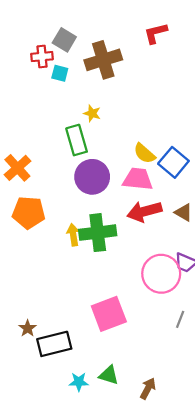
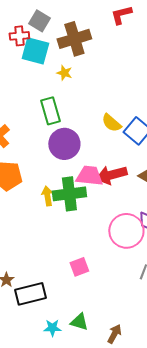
cyan square: (60, 73) -> (35, 51), size x1.8
yellow star: (92, 113) -> (64, 73), moved
pink trapezoid: (138, 179) -> (89, 176), moved
pink square: (109, 314) -> (79, 267), size x0.6

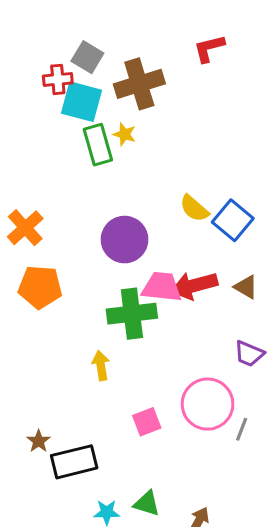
green rectangle: (50, 111) -> (98, 145), moved
yellow arrow: (47, 196) -> (101, 366), moved
pink circle: (126, 231) -> (208, 404), moved

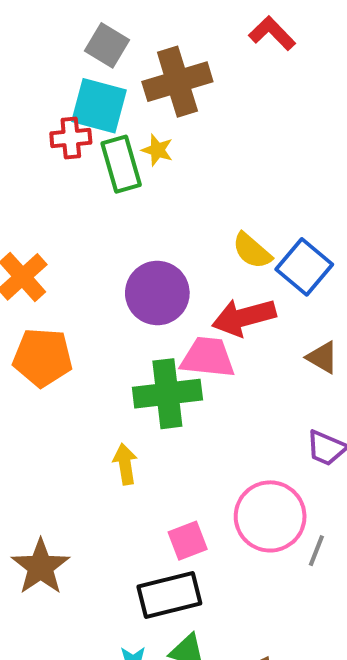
red L-shape: (209, 48) -> (272, 33), turned 60
red cross: (58, 79) -> (71, 138), moved
red arrow: (194, 285) -> (244, 317), moved
brown star: (39, 441) -> (41, 567), size x1.8
black rectangle: (74, 462) -> (169, 595), moved

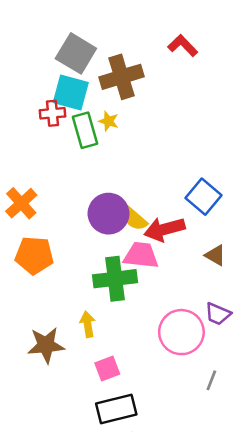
gray square: (107, 45) -> (76, 53), size x1.4
yellow semicircle: (252, 251) -> (135, 219), moved
pink circle: (270, 516) -> (181, 332), moved
pink square: (188, 541) -> (107, 369), moved
brown star: (41, 567) -> (46, 345), moved, turned 30

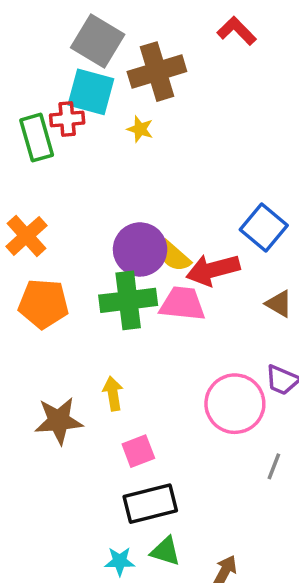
green rectangle: (85, 130) -> (37, 138), moved
green cross: (115, 279) -> (128, 300), moved

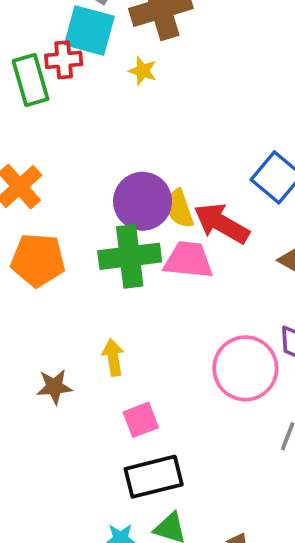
yellow semicircle: (174, 256) -> (179, 209), turned 30
red arrow: (213, 270) -> (222, 223), turned 45
brown star: (59, 421) -> (54, 387), size x0.7

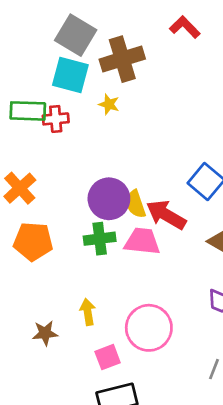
red cross: (64, 60) -> (56, 119), moved
green rectangle: (31, 80) -> (28, 111), turned -72
green cross: (130, 256) -> (100, 239), size x0.7
pink circle: (245, 368) -> (149, 328), moved

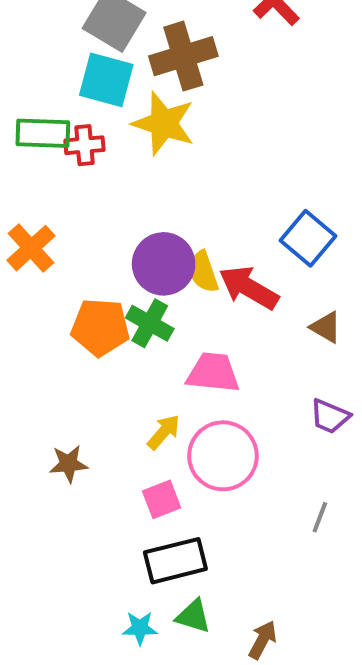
yellow star: (109, 104) -> (164, 123), size x2.0
green cross: (100, 239) -> (150, 323), turned 36
orange pentagon: (33, 241) -> (100, 327), moved
pink trapezoid: (142, 241) -> (213, 373), moved
yellow arrow: (88, 312) -> (164, 432), moved, turned 50

